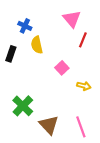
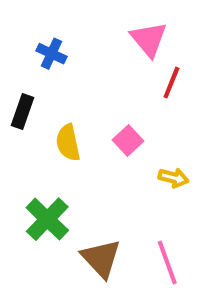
yellow semicircle: (37, 45) -> (68, 143), moved

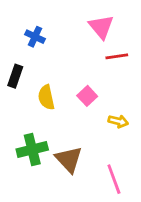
red line: (171, 83) -> (117, 56), turned 60
green cross: (47, 219) -> (32, 149), turned 32
brown triangle: (101, 258) -> (69, 159), moved

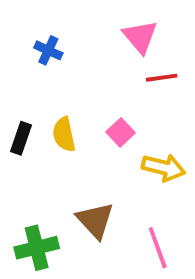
black rectangle: (15, 76) -> (21, 138), moved
yellow arrow: (118, 121) -> (164, 168), size x1.5
green cross: (32, 149) -> (37, 248), moved

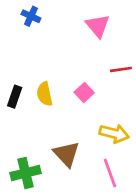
blue cross: (48, 50) -> (31, 16), moved
red line: (162, 78) -> (121, 69), moved
yellow arrow: (164, 168) -> (114, 133), moved

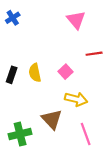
blue cross: (31, 16) -> (13, 18), moved, turned 32
yellow arrow: (114, 133) -> (76, 99), moved

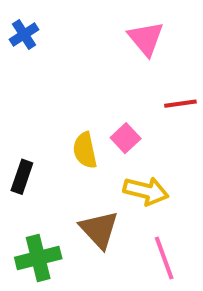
yellow semicircle: (35, 73) -> (85, 150), moved
black rectangle: (12, 75) -> (22, 177), moved

